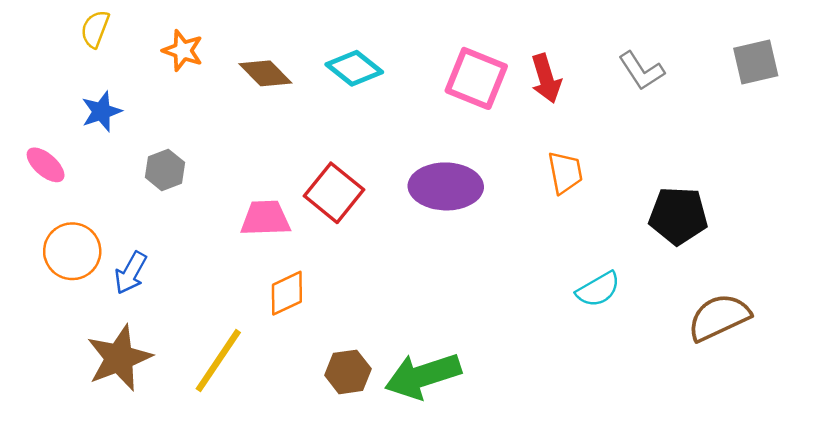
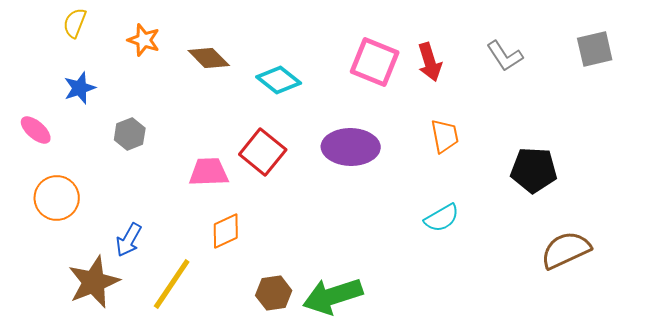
cyan diamond: (354, 68) -> (279, 80), moved
blue arrow: (131, 273) -> (129, 240), moved
cyan semicircle: (598, 289) -> (442, 218), moved

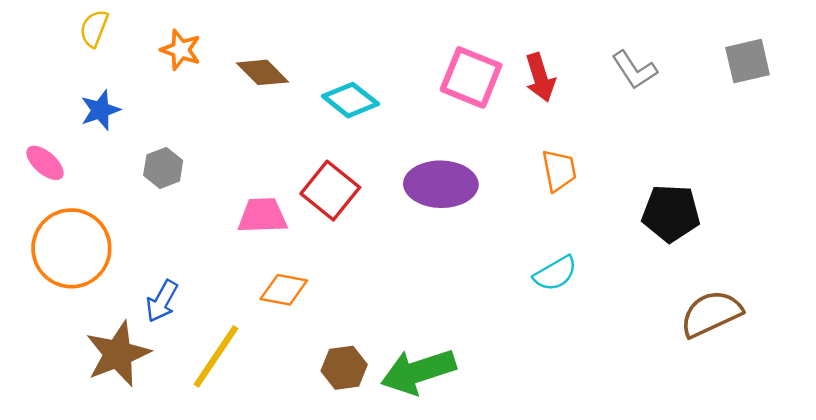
orange circle: (57, 198) -> (71, 248), size x1.4
orange diamond: (226, 231) -> (284, 290), turned 36

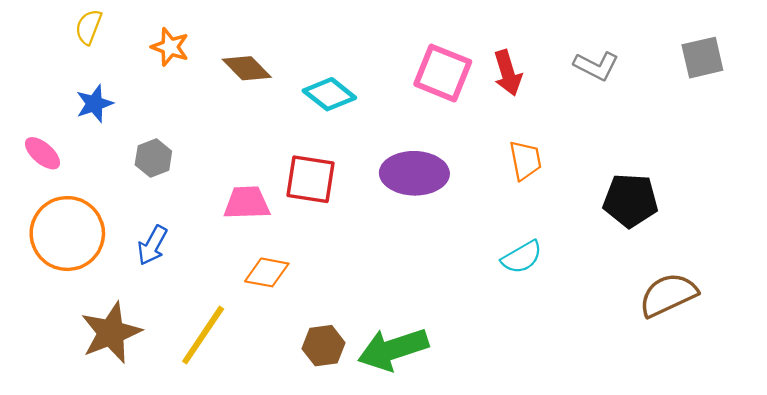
gray L-shape: (634, 70) -> (596, 66), turned -30
red square: (330, 191) -> (311, 179), turned -30
blue arrow: (162, 301) -> (152, 245), moved

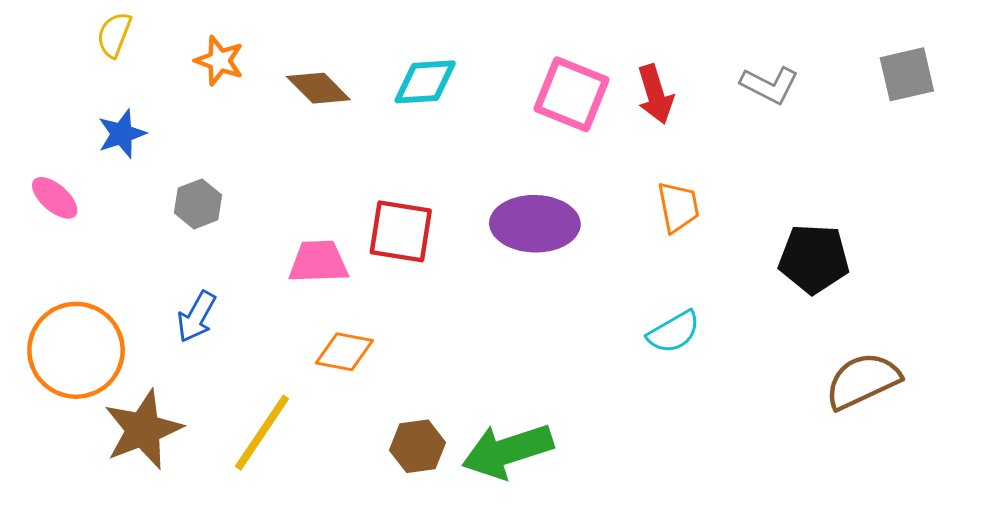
cyan diamond: (329, 94) -> (425, 82), moved, turned -42
orange circle: (67, 234) -> (76, 350), moved

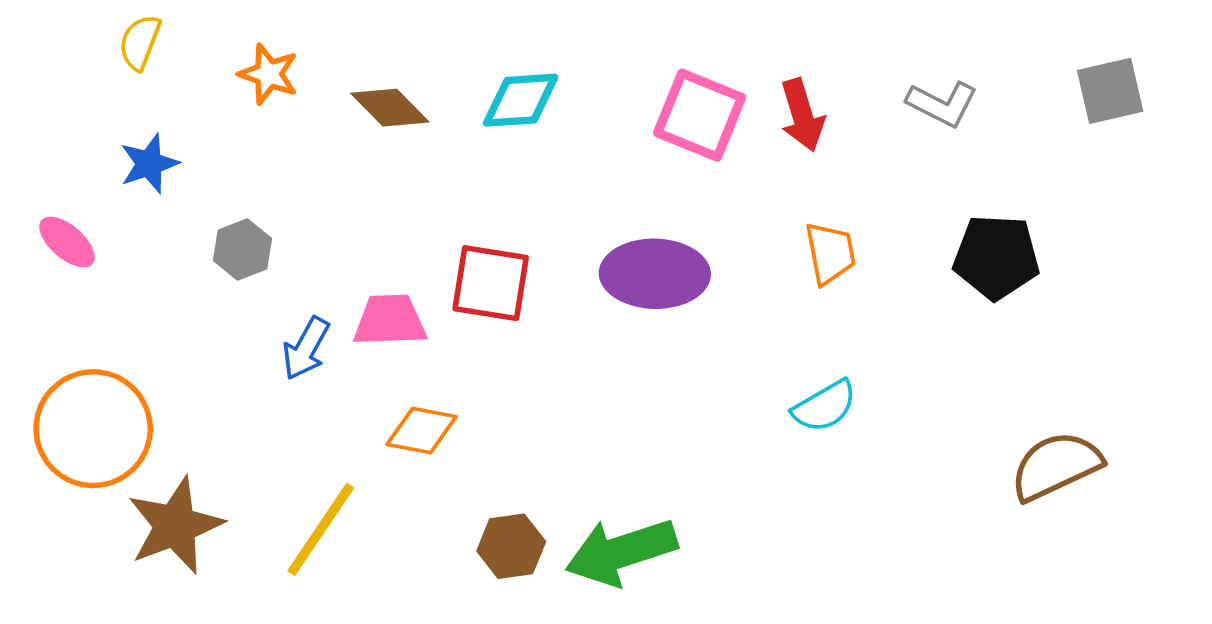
black pentagon: (814, 259) -> (996, 257), moved
blue arrow: (196, 317) -> (306, 348), moved

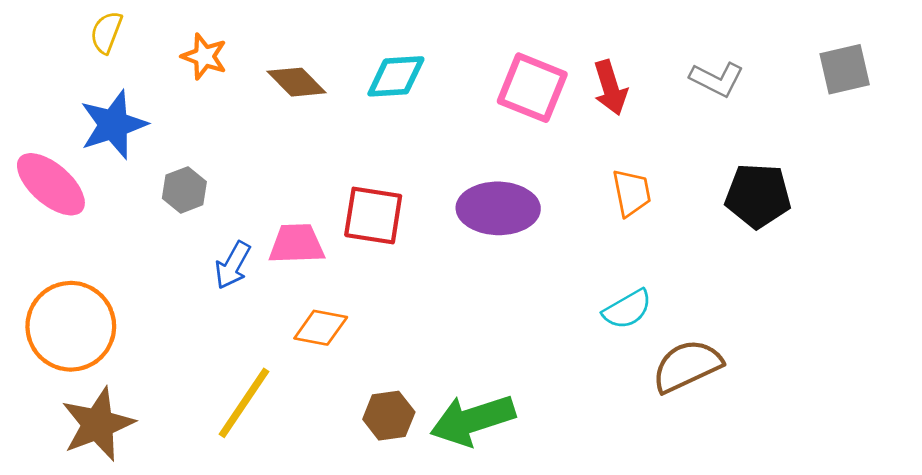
blue star: (149, 164) -> (113, 125), size x1.5
pink ellipse: (67, 242) -> (51, 184), size x1.6
brown semicircle: (1056, 466) -> (687, 366), moved
brown star: (175, 526) -> (98, 424), moved

